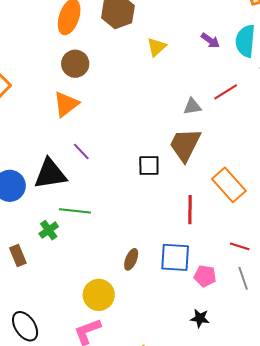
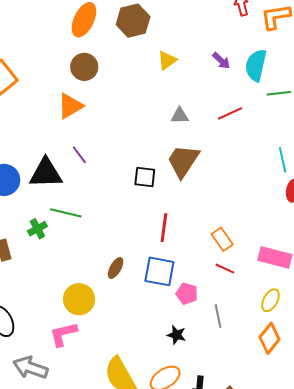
gray triangle: (192, 106) -> (180, 116), moved
orange rectangle: (229, 185) -> (222, 239), moved, size x0.7
red line: (190, 210) -> (164, 228), moved
gray line: (243, 278) -> (218, 316), moved

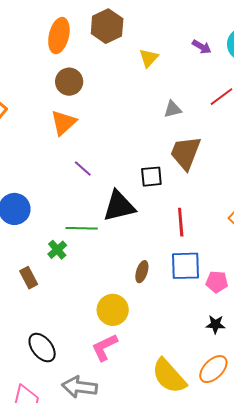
black triangle: (46, 173) -> (119, 206), moved

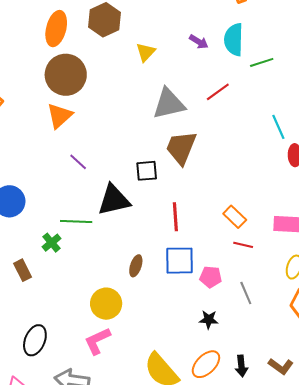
brown circle: (69, 82) -> (66, 75), size x1.5
gray triangle: (173, 109) -> (169, 104), size x1.8
black ellipse: (42, 348) -> (35, 340), turned 60

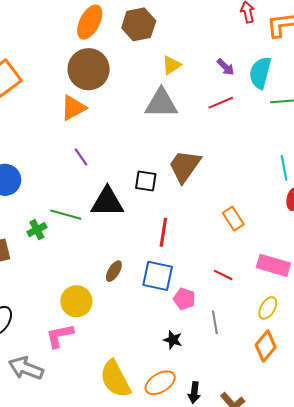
red line: (218, 92) -> (221, 103), moved
gray triangle: (169, 104) -> (161, 103), moved
orange rectangle: (235, 217) -> (233, 219), moved

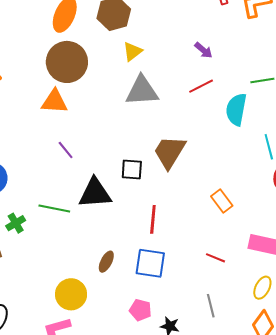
yellow triangle: (171, 65) -> (132, 51), moved
cyan semicircle: (260, 73) -> (236, 109), moved
orange triangle: (73, 108) -> (54, 102), turned 36
green cross: (37, 230) -> (16, 223), moved
pink pentagon: (184, 299) -> (140, 310), moved

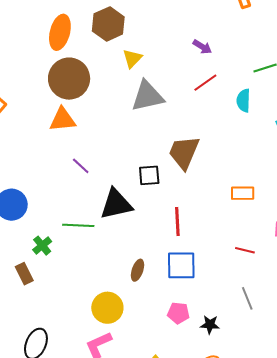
cyan semicircle: (236, 109) -> (244, 101), size x0.7
orange rectangle: (222, 201) -> (243, 193), turned -45

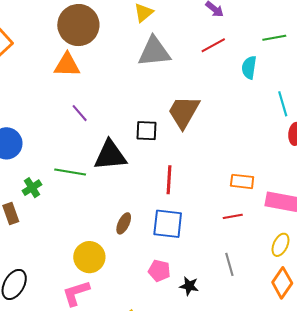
orange rectangle: (243, 193) -> (242, 181), moved
red line: (245, 250) -> (233, 216), turned -30

